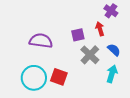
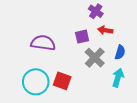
purple cross: (111, 11) -> (96, 11), moved
red arrow: (100, 29) -> (105, 30), turned -64
blue semicircle: (114, 50) -> (120, 52), turned 64

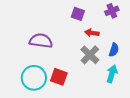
purple cross: (96, 11) -> (112, 11), moved, turned 32
red arrow: (105, 30) -> (92, 33), moved
purple square: (82, 37) -> (78, 14), moved, turned 32

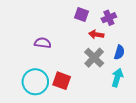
purple cross: (112, 11) -> (109, 18), moved
purple semicircle: (41, 41) -> (43, 43), size x0.7

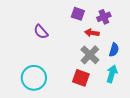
purple semicircle: (43, 43) -> (41, 32), moved, turned -140
red square: (62, 81) -> (81, 78), moved

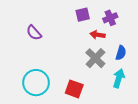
purple square: (78, 14) -> (83, 15), turned -32
purple semicircle: (41, 32) -> (34, 33), moved
red square: (81, 78) -> (74, 89), moved

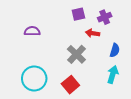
purple semicircle: (34, 33) -> (32, 31), turned 133
gray cross: (95, 58) -> (76, 54), moved
red square: (74, 89) -> (70, 85), turned 30

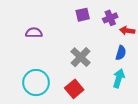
red arrow: (93, 33) -> (127, 31), moved

